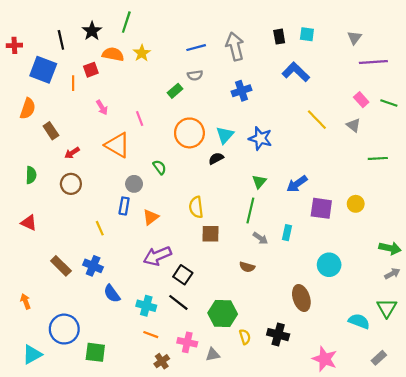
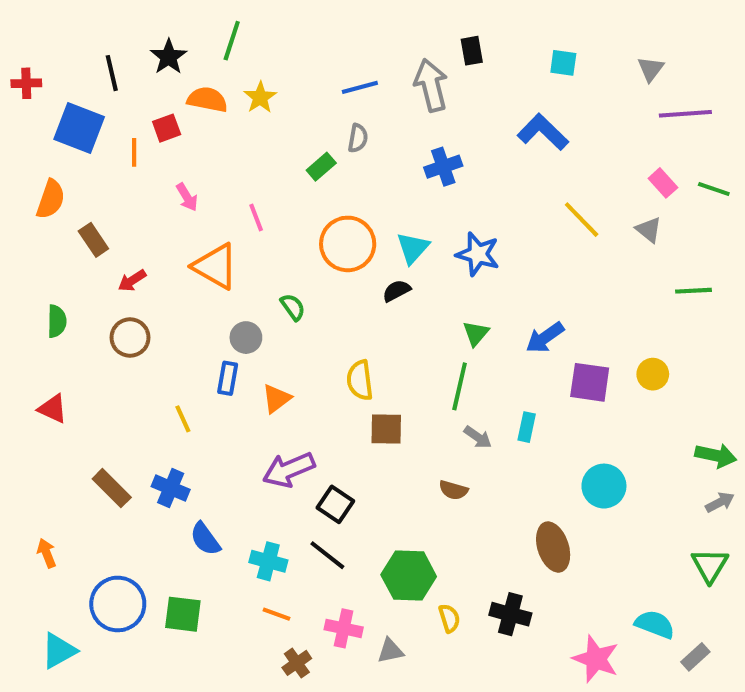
black rectangle: (279, 37) -> (472, 51), moved
gray semicircle: (195, 75) -> (358, 138), turned -72
cyan semicircle: (359, 321) -> (655, 624), moved
green square: (95, 352) -> (183, 614), moved

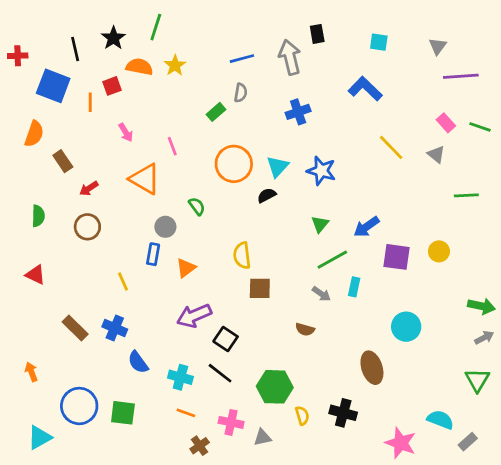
green line: (460, 386) -> (332, 260), moved, turned 48

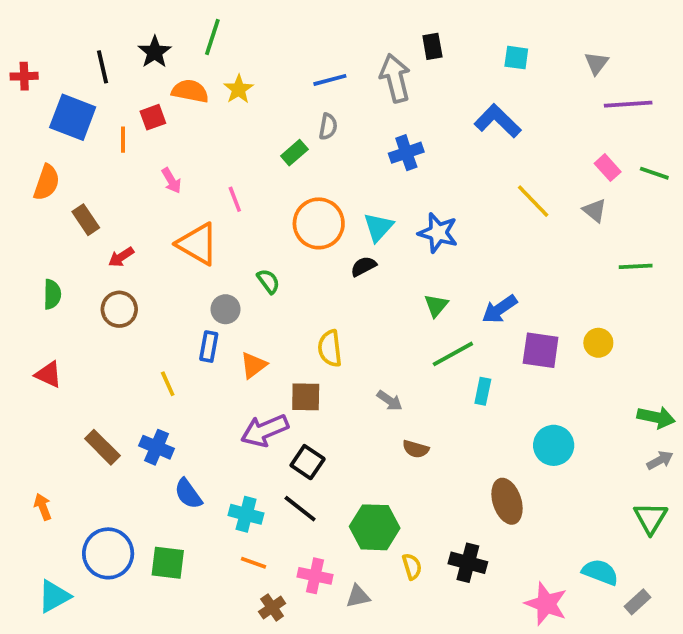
brown square: (260, 288) -> (306, 397), moved
gray arrow: (321, 294) -> (390, 401), moved

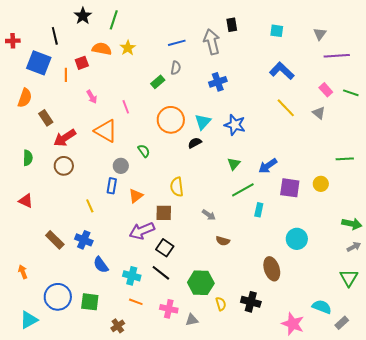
black star: (155, 52) -> (83, 16), moved
blue L-shape: (498, 121) -> (282, 71), moved
red arrow: (121, 257) -> (65, 138), size x1.6
green line: (636, 266) -> (345, 159), moved
brown cross: (272, 607) -> (118, 326), moved

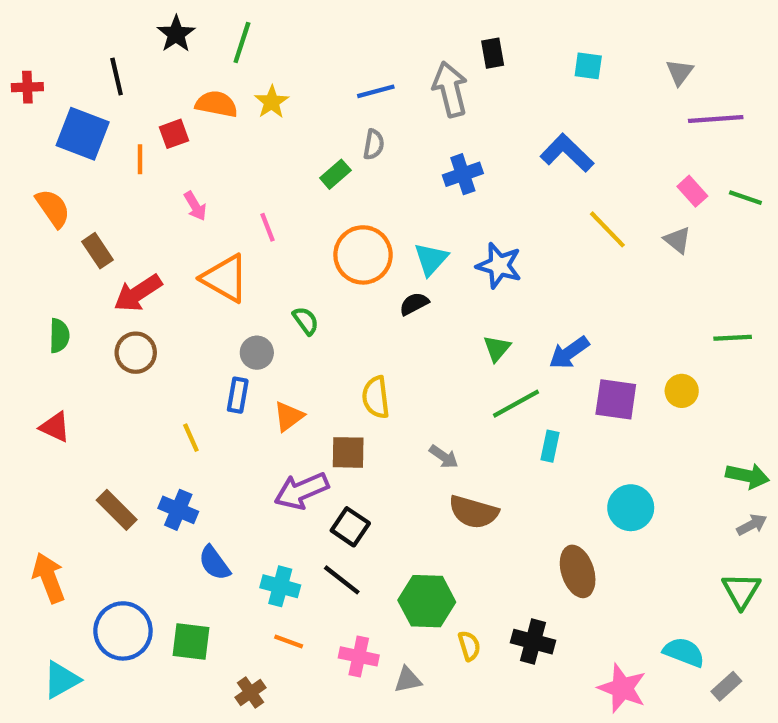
blue L-shape: (282, 71) -> (567, 153), moved
orange semicircle: (25, 98) -> (53, 208), turned -54
brown semicircle: (223, 241) -> (474, 512), size x1.6
orange arrow: (23, 272) -> (49, 578), size x1.6

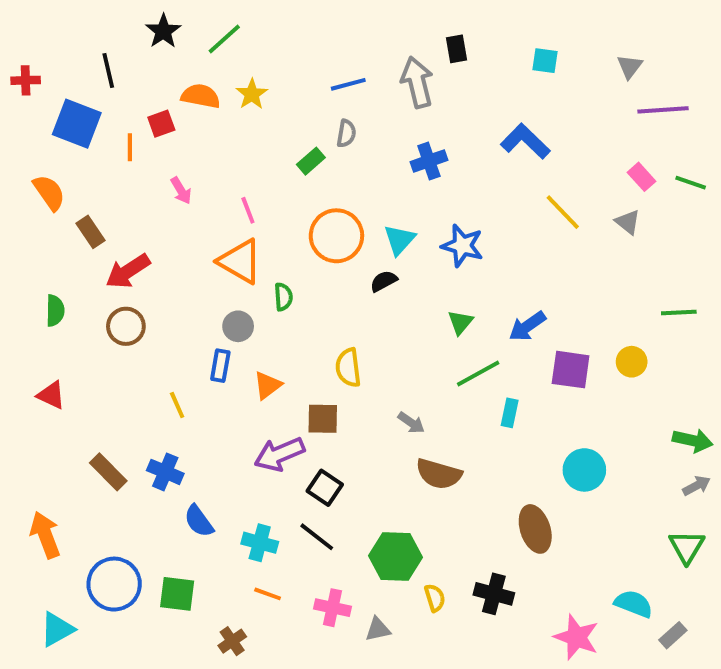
green line: (242, 42) -> (224, 39), turned 30
orange triangle: (225, 278) -> (240, 261), moved
green semicircle: (306, 321) -> (283, 297), turned 32

